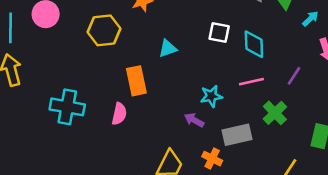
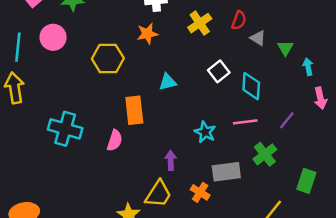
cyan arrow: (310, 19) -> (308, 67), turned -63
white square: (219, 32) -> (219, 71), turned 35
cyan star: (211, 96) -> (205, 132), turned 30
purple arrow: (194, 120) -> (171, 160), moved, turned 54

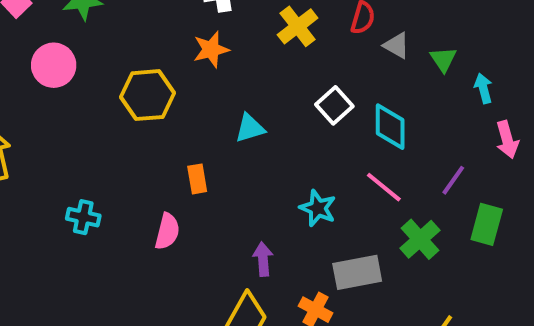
orange rectangle: (134, 110) -> (197, 179), size x0.6
pink line: (245, 122) -> (384, 187), turned 50
cyan cross: (65, 129) -> (83, 217), size x0.6
green rectangle: (306, 181) -> (487, 224), moved

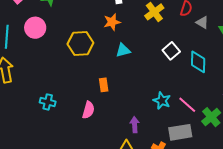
cyan triangle: (250, 128) -> (123, 50), moved
pink line: (384, 187) -> (187, 105), moved

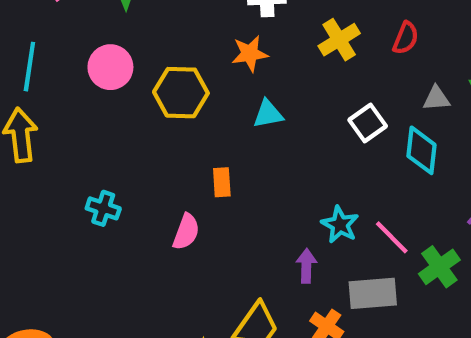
gray triangle: (202, 22) -> (436, 98), moved, turned -40
pink circle: (35, 28) -> (110, 67), moved
purple arrow: (135, 125) -> (306, 266), moved

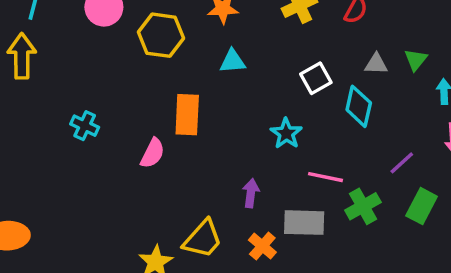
orange rectangle: (222, 182) -> (187, 115), size x1.6
cyan star: (340, 225) -> (286, 133), moved
pink line: (392, 237) -> (326, 177), turned -40

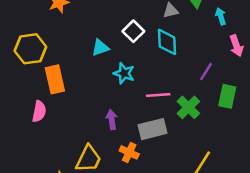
yellow hexagon: (161, 35) -> (30, 49), moved
cyan triangle: (233, 61) -> (100, 48), moved

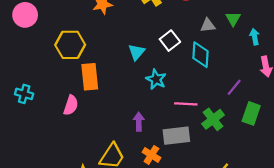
cyan triangle: (100, 48) -> (137, 52), turned -36

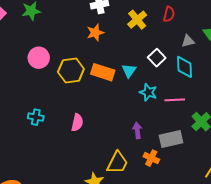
pink circle: (25, 15) -> (39, 58), moved
orange rectangle: (90, 77) -> (103, 72), moved, turned -60
pink line: (186, 104) -> (175, 100), moved

